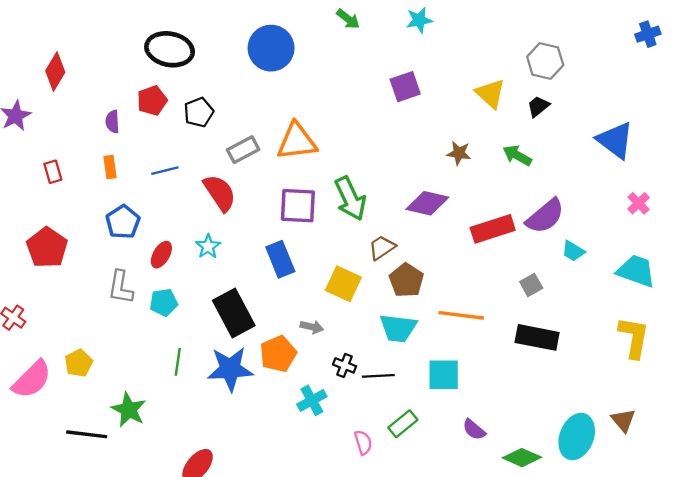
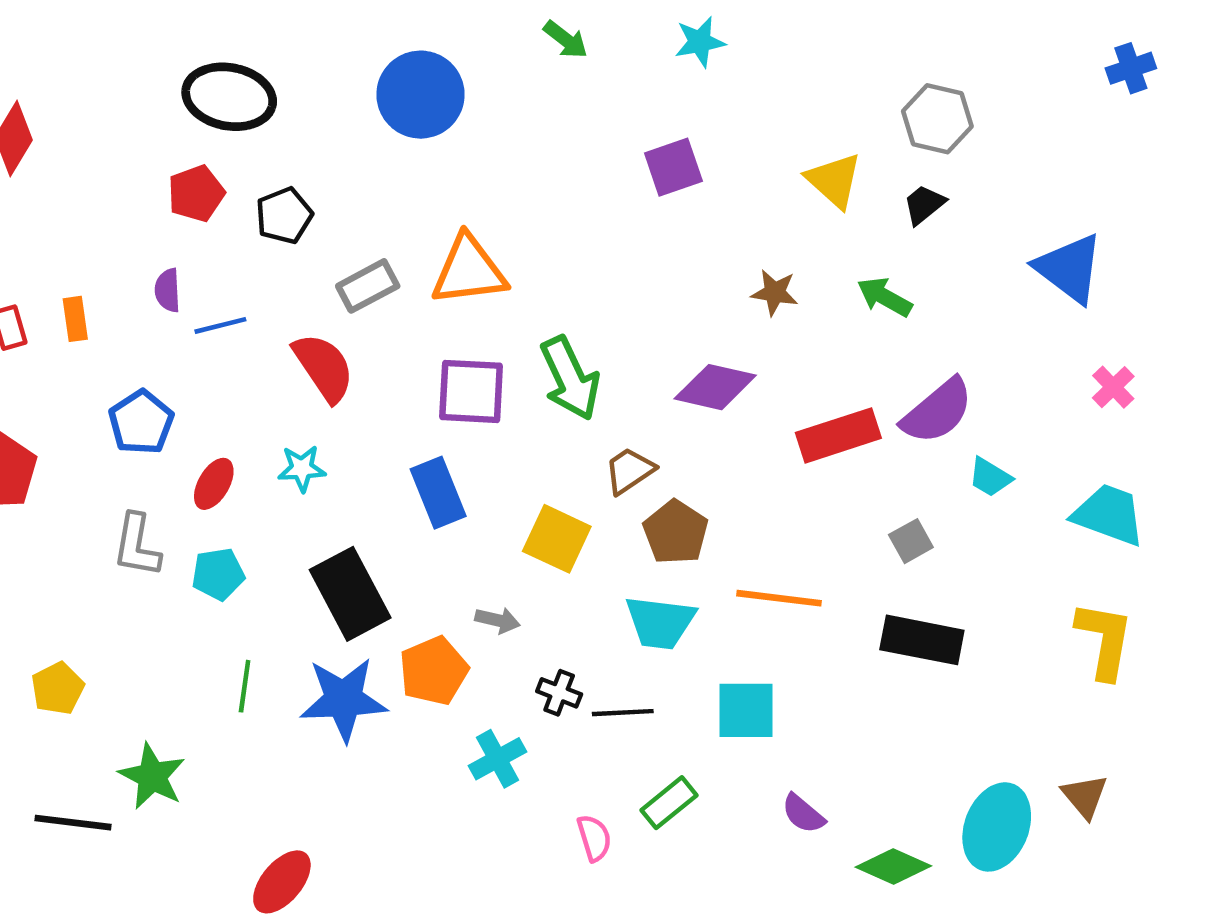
purple semicircle: (112, 122) -> (168, 290), moved
orange rectangle: (110, 167) -> (75, 319), moved
cyan star: (208, 246) -> (302, 468), turned 30

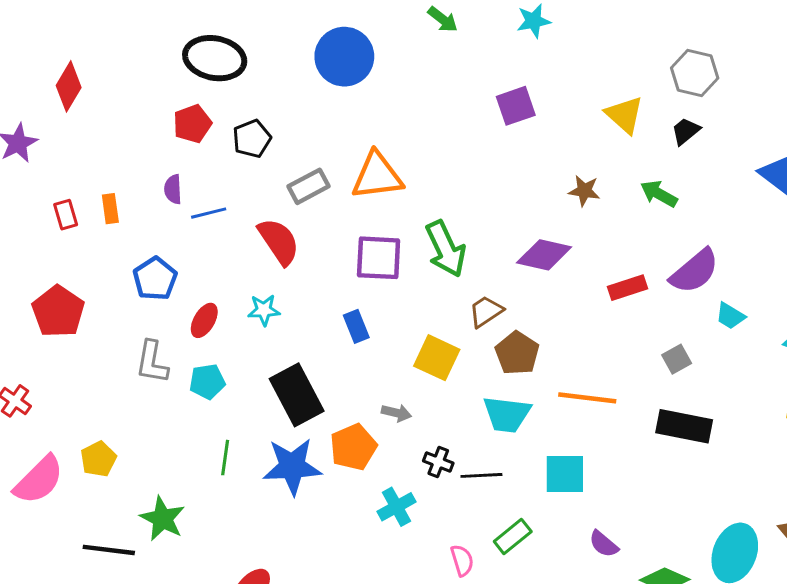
red rectangle: (838, 435) -> (627, 288), size x0.7
blue rectangle: (438, 493) -> (356, 326), size x0.7

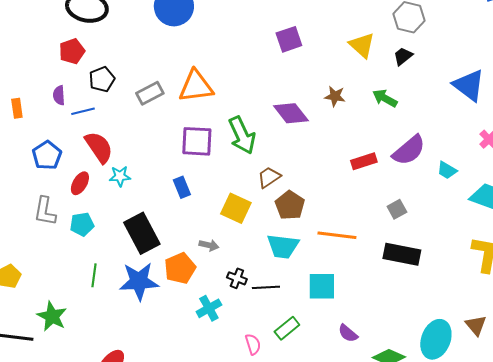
black pentagon: (252, 139) -> (102, 79), moved
red semicircle: (279, 241) -> (99, 147), moved
purple diamond: (544, 255) -> (291, 113), moved, turned 39
cyan trapezoid: (730, 316) -> (447, 170), moved

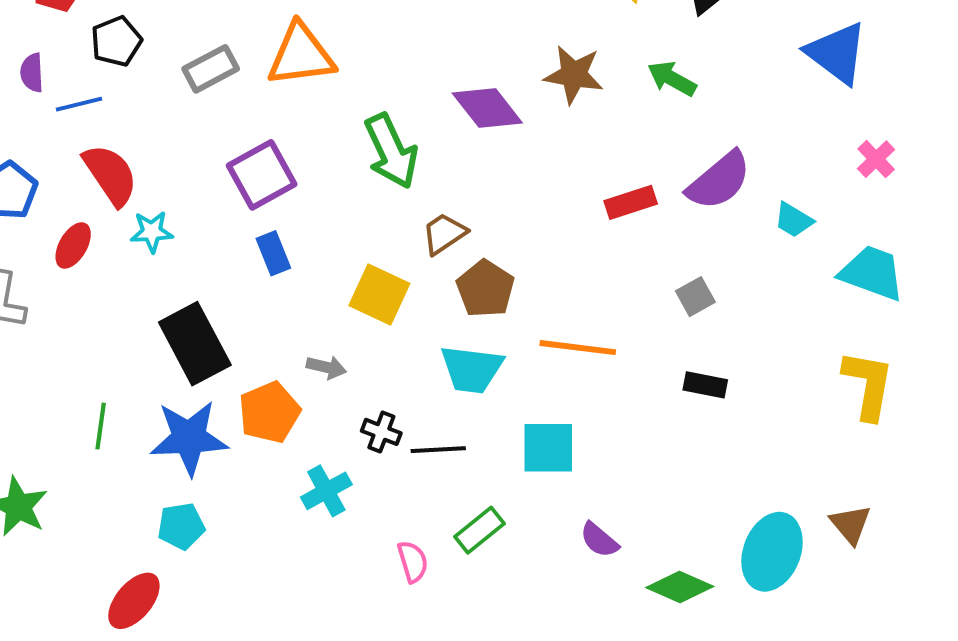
brown star: (335, 96) -> (574, 75), size x1.4
purple square: (197, 141) -> (262, 175), moved, turned -32
cyan pentagon: (82, 224) -> (181, 526), moved
black rectangle: (402, 254) -> (705, 385), size x0.6

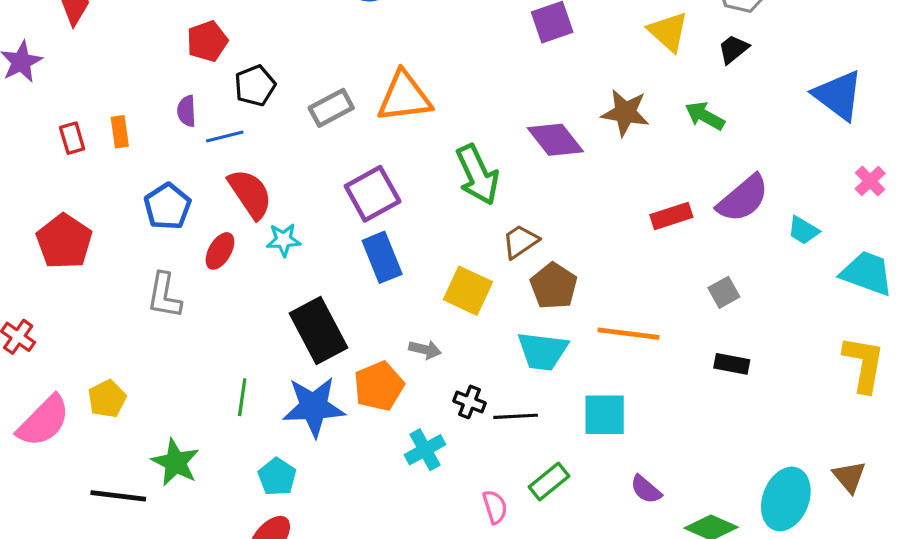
blue rectangle: (273, 253) -> (382, 257), size x1.4
cyan pentagon: (181, 526) -> (277, 477), moved, turned -30

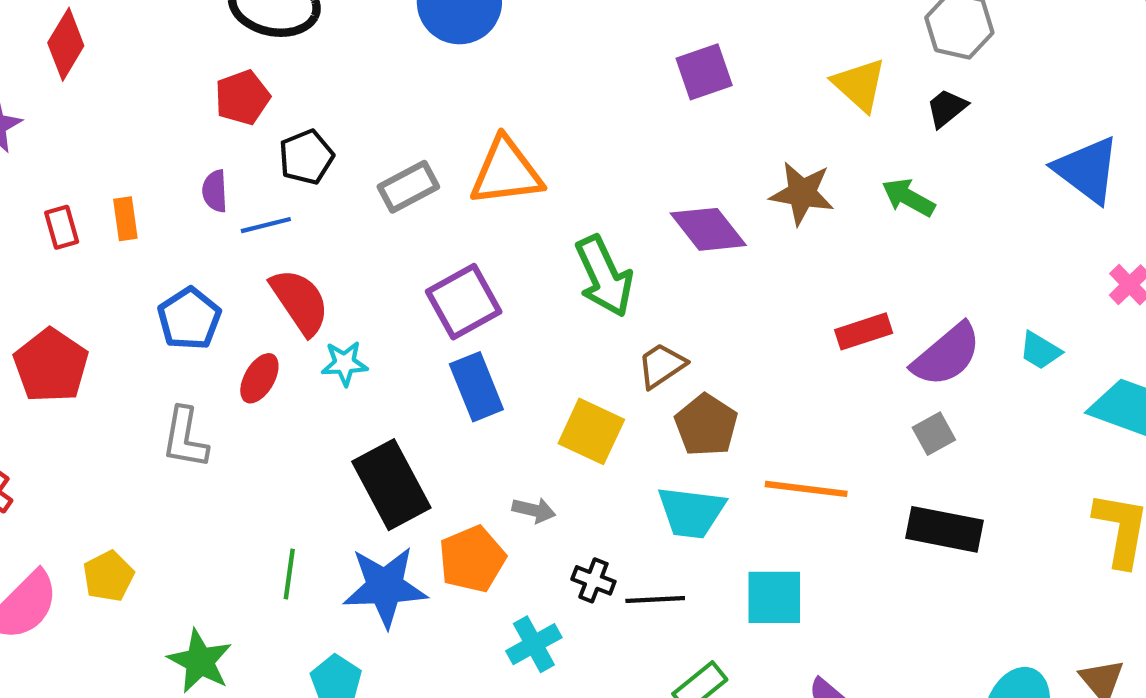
purple semicircle: (743, 199) -> (947, 355), moved
black rectangle: (732, 364) -> (944, 529), size x1.6

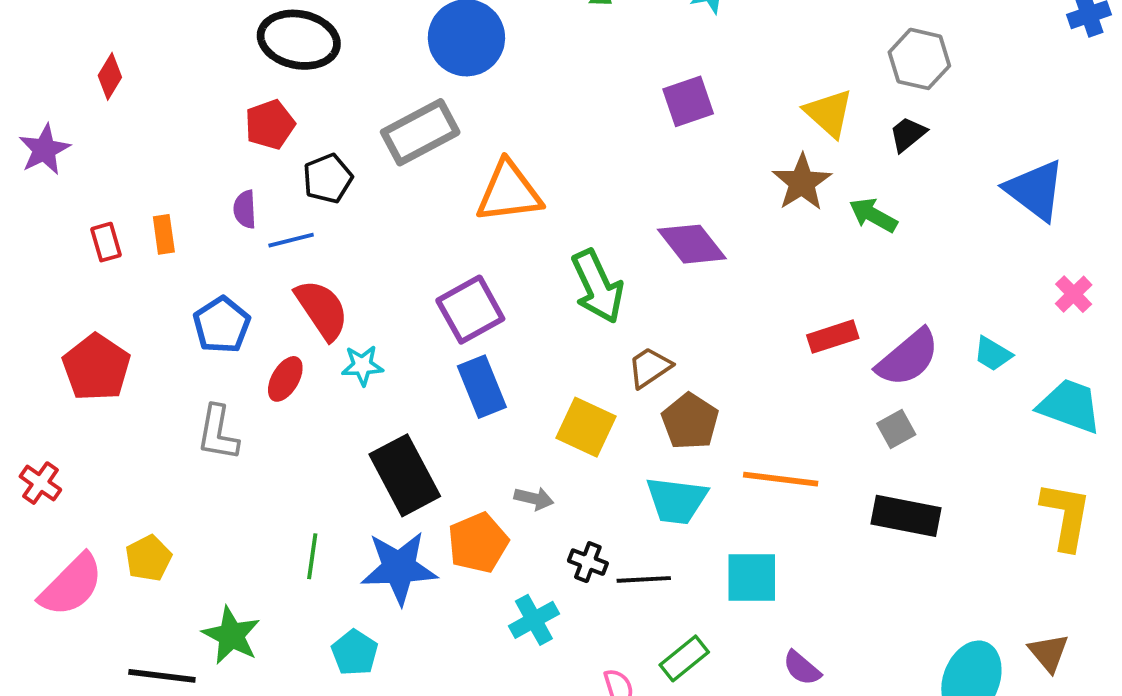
red diamond: (66, 44) -> (110, 76), size x0.7
gray rectangle: (408, 187) -> (420, 132), moved, size x1.4
brown star: (802, 193) -> (802, 182), moved, turned 30

